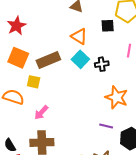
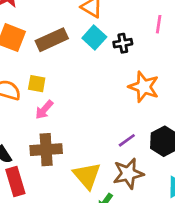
yellow square: (34, 82) -> (37, 84), moved
purple line: (106, 126) -> (127, 140), moved, turned -48

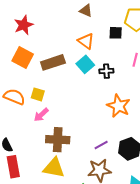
brown cross: (46, 150) -> (58, 140), moved
yellow triangle: (87, 176) -> (54, 168), moved, turned -45

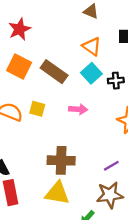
brown rectangle: (53, 62) -> (54, 72), turned 55
pink arrow: (41, 115) -> (78, 109), moved, turned -133

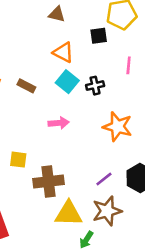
brown rectangle: (54, 72) -> (26, 86), size x0.6
yellow square: (37, 109) -> (18, 160), moved
yellow triangle: (57, 193) -> (68, 214), moved

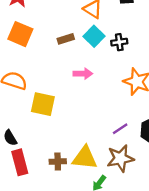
brown rectangle: (26, 86) -> (66, 39), moved, turned -49
yellow square: (18, 160) -> (43, 104), size x1.5
brown cross: (49, 181) -> (58, 162), moved, size x0.6

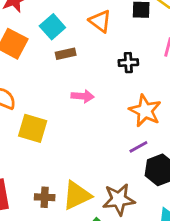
cyan square: (94, 36) -> (52, 27), moved
purple line: (120, 129) -> (138, 147), moved
yellow triangle: (85, 158) -> (77, 195), turned -36

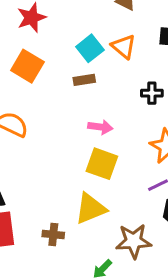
cyan square: (52, 27) -> (90, 48), moved
yellow square: (33, 128) -> (102, 164), moved
yellow triangle: (77, 195) -> (91, 209), moved

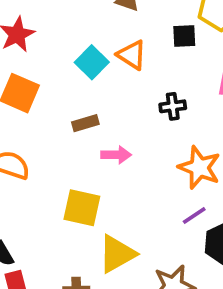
brown rectangle: (84, 80) -> (85, 123), moved
yellow square: (102, 164) -> (82, 208), moved

